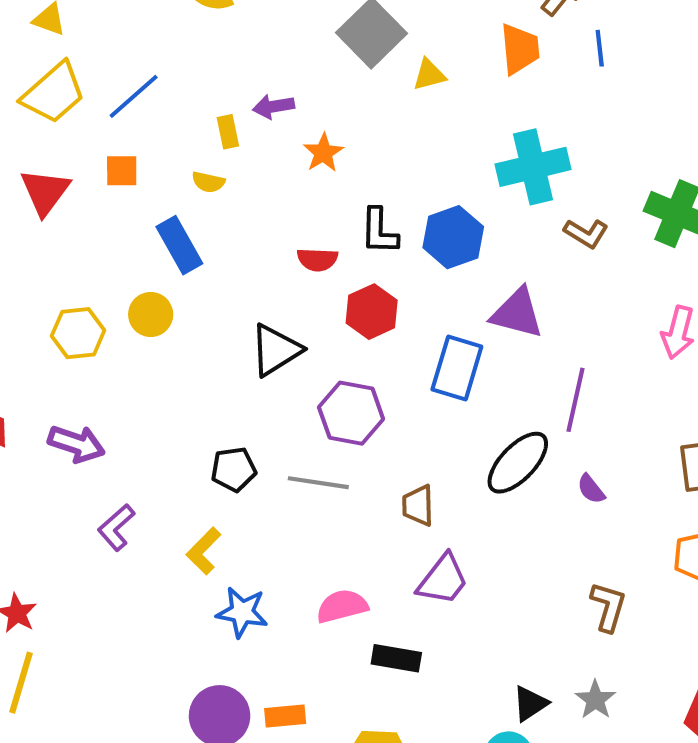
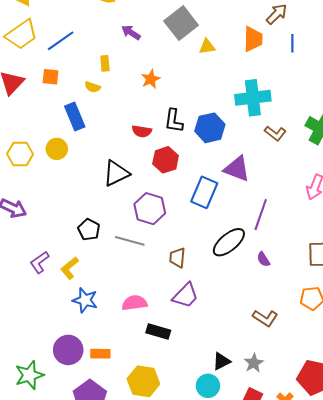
purple arrow: (273, 107) -> (131, 32), moved, turned 36
black pentagon: (234, 469) -> (89, 230), turned 30
purple L-shape: (116, 527) -> (40, 262), moved
brown L-shape: (608, 607) -> (265, 318), turned 100

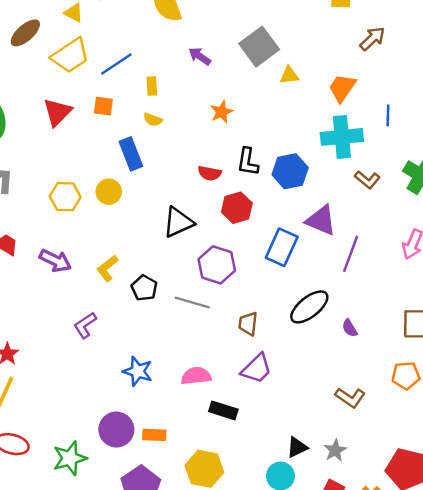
orange trapezoid: (253, 39) -> (342, 88), moved, turned -148
blue line: (292, 43) -> (388, 115), moved
yellow rectangle: (105, 63) -> (152, 86), moved
purple line: (261, 215) -> (351, 254), moved
yellow L-shape: (70, 268) -> (107, 268), moved

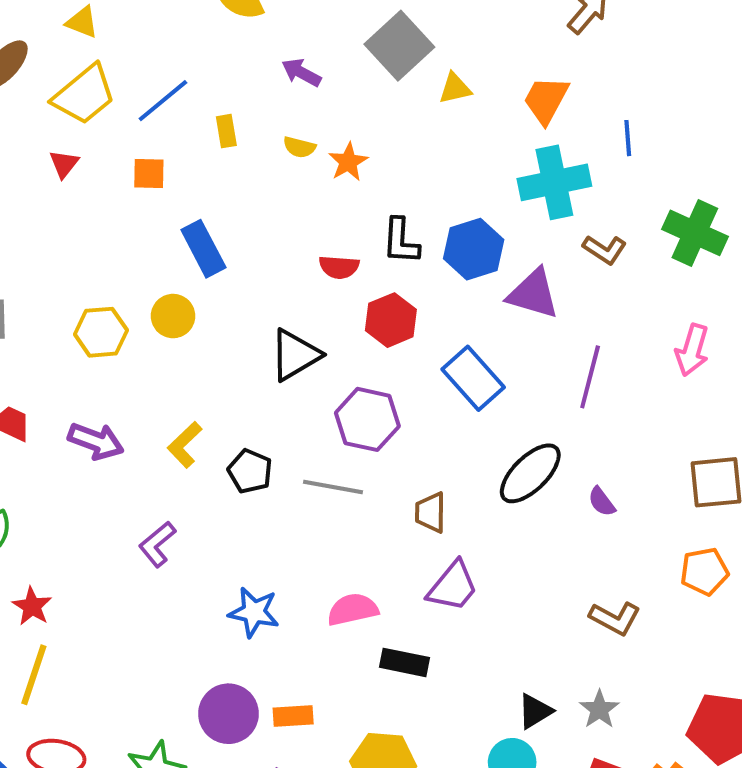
red triangle: (57, 112) -> (64, 164), moved, size x0.6
yellow semicircle: (153, 120) -> (299, 147), moved
purple triangle: (321, 220) -> (533, 294), moved
blue rectangle: (282, 247) -> (473, 378), turned -60

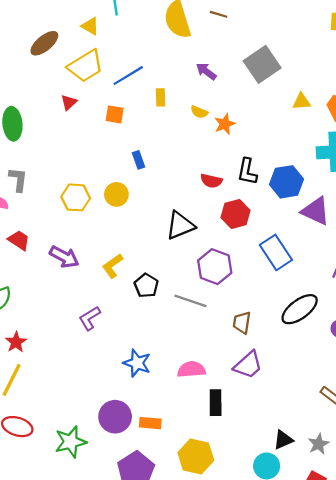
yellow triangle: (455, 88) -> (302, 102), moved
blue rectangle: (203, 249) -> (139, 160), size x0.6
black rectangle: (404, 662) -> (216, 403), turned 70

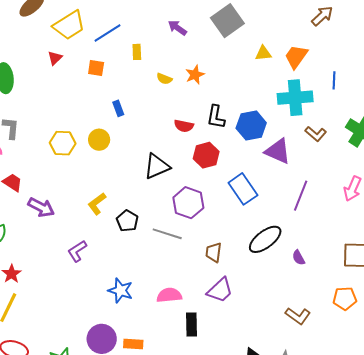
yellow semicircle: (199, 112) -> (164, 79), moved
purple arrow: (64, 257) -> (41, 207), moved

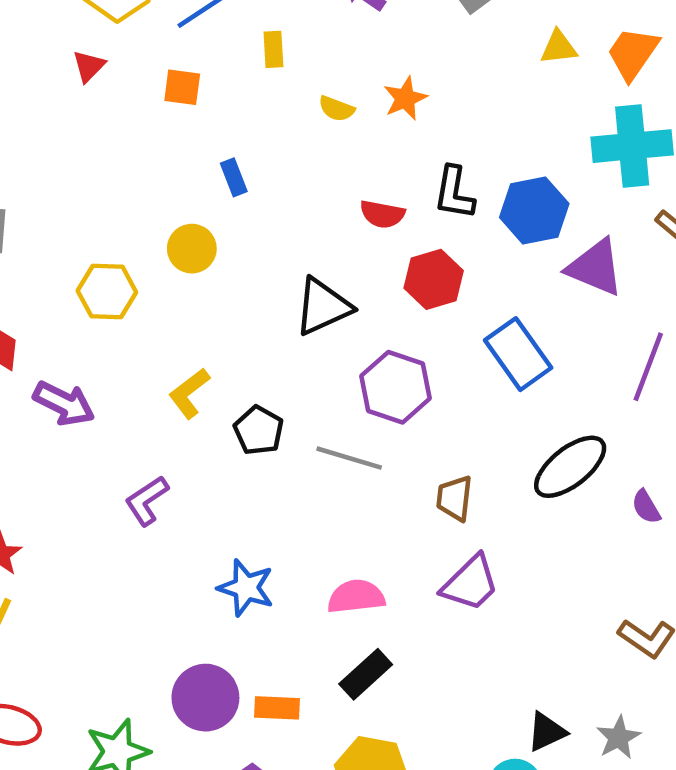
yellow hexagon: (63, 143) -> (107, 292), moved
black rectangle: (191, 325) -> (366, 674), moved, turned 50

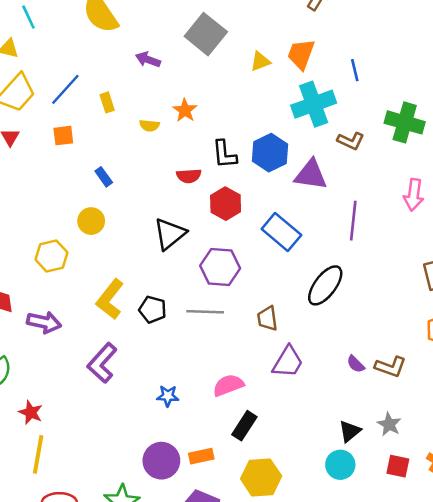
yellow L-shape: (189, 393) -> (110, 299), size x1.4
purple L-shape: (147, 501) -> (102, 363), size x1.4
purple semicircle: (646, 507) -> (356, 364), moved
blue star: (246, 588) -> (168, 396), size x0.7

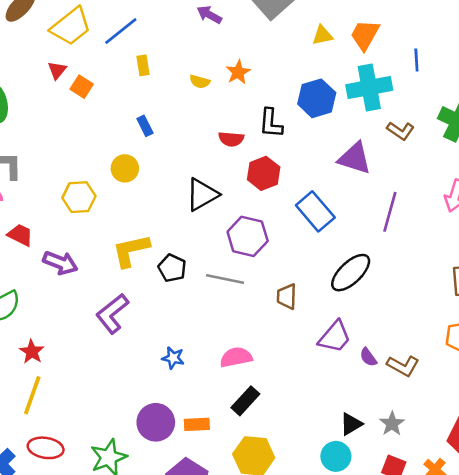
yellow rectangle: (107, 102) -> (143, 65), moved
orange square: (63, 136) -> (82, 87), moved, turned 30
blue hexagon: (270, 153) -> (317, 98), moved
yellow L-shape: (110, 299) -> (131, 250), turned 30
purple trapezoid: (288, 362) -> (335, 337), moved

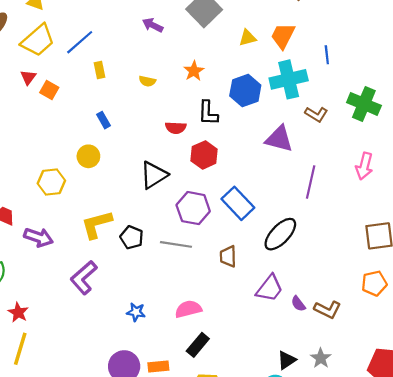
orange star: (238, 72) -> (194, 71), moved
blue rectangle: (315, 211) -> (238, 203), moved

